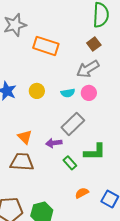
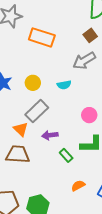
pink circle: (89, 93) -> (89, 115), moved
gray rectangle: (73, 124) -> (37, 111), moved

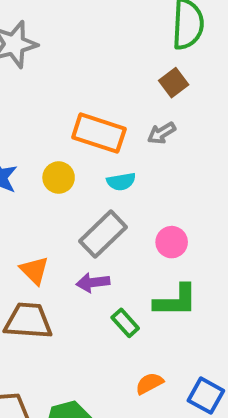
orange rectangle: (42, 37) -> (99, 133), moved
gray arrow: (84, 61) -> (162, 133), size x0.6
gray rectangle: (37, 111) -> (103, 234), moved

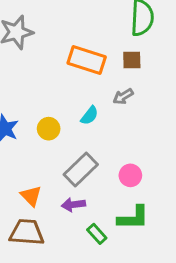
brown square: (174, 83) -> (132, 60), turned 36
orange rectangle: (99, 133) -> (87, 60), moved
cyan semicircle: (121, 182) -> (89, 115), moved, turned -42

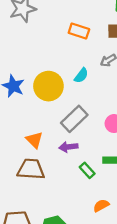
orange rectangle: (87, 60) -> (79, 31), size x0.7
yellow circle: (49, 129) -> (48, 86), size x1.6

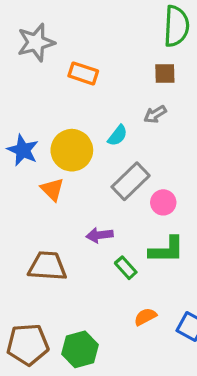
orange rectangle: (79, 31) -> (83, 73), moved
gray rectangle: (74, 119) -> (131, 181), moved
orange triangle: (34, 140) -> (52, 189), moved

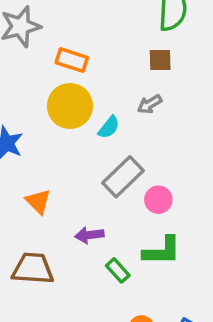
yellow circle: (72, 150) -> (70, 106), moved
orange triangle: (52, 189) -> (38, 201), moved

